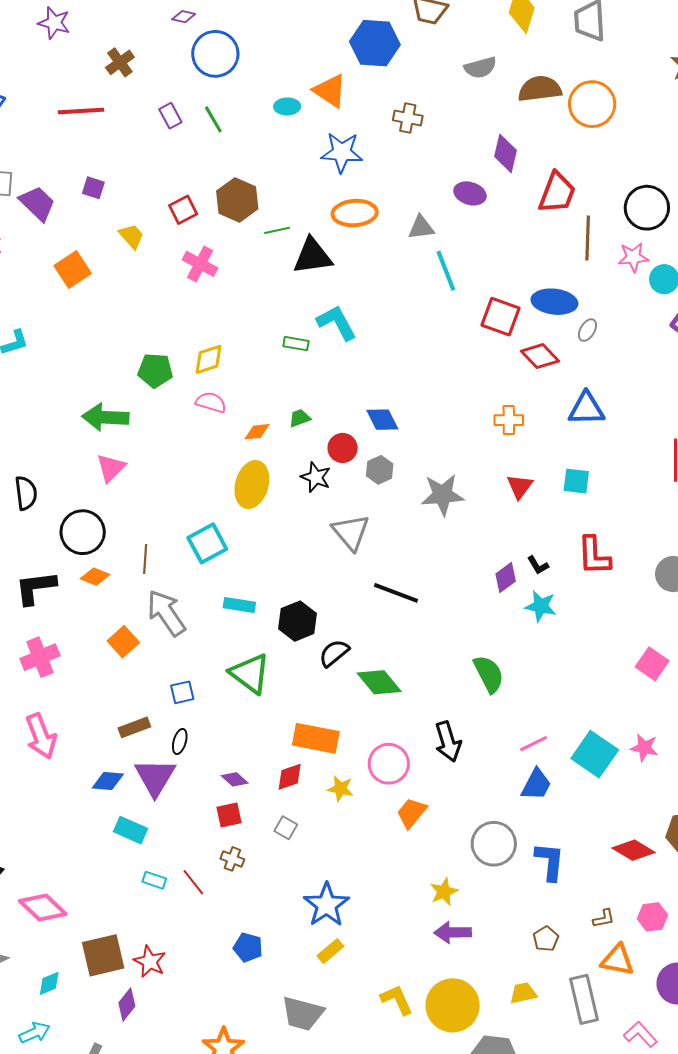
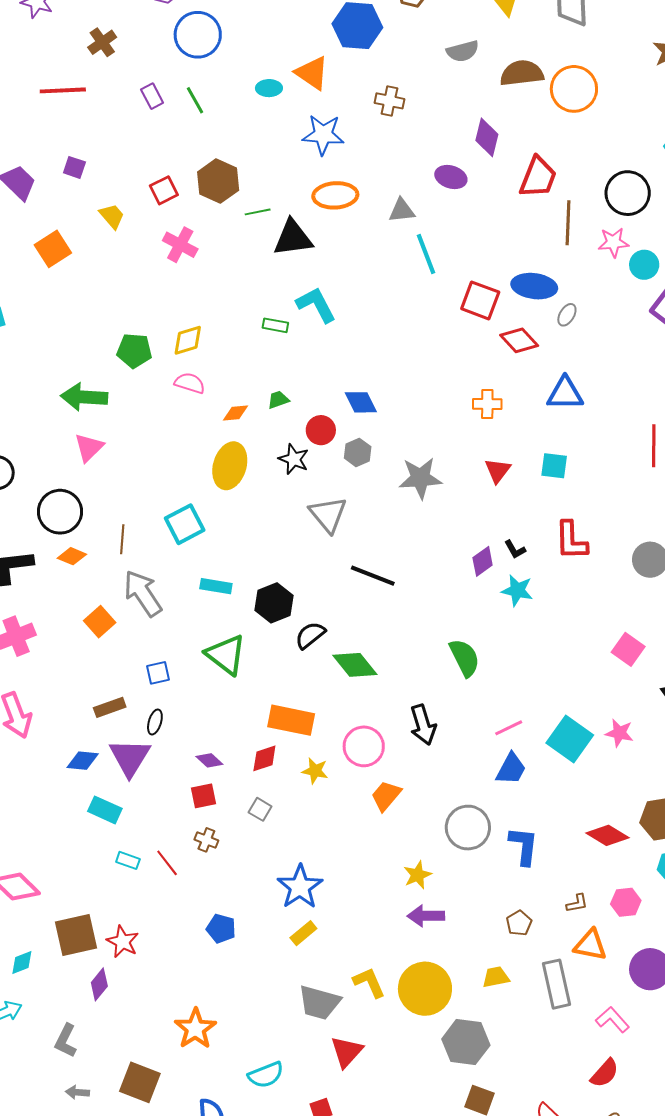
gray trapezoid: (303, 1013) -> (319, 1003), moved

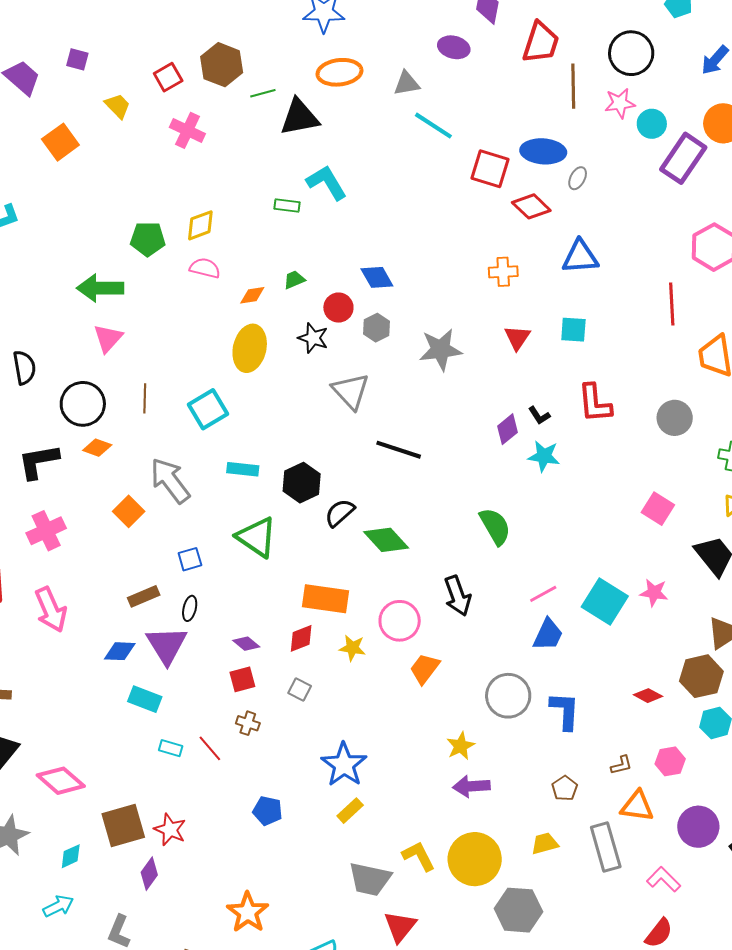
cyan line: (426, 254) -> (433, 126), turned -33
brown line: (122, 539) -> (145, 398), moved
red diamond: (607, 835) -> (648, 696), size x0.7

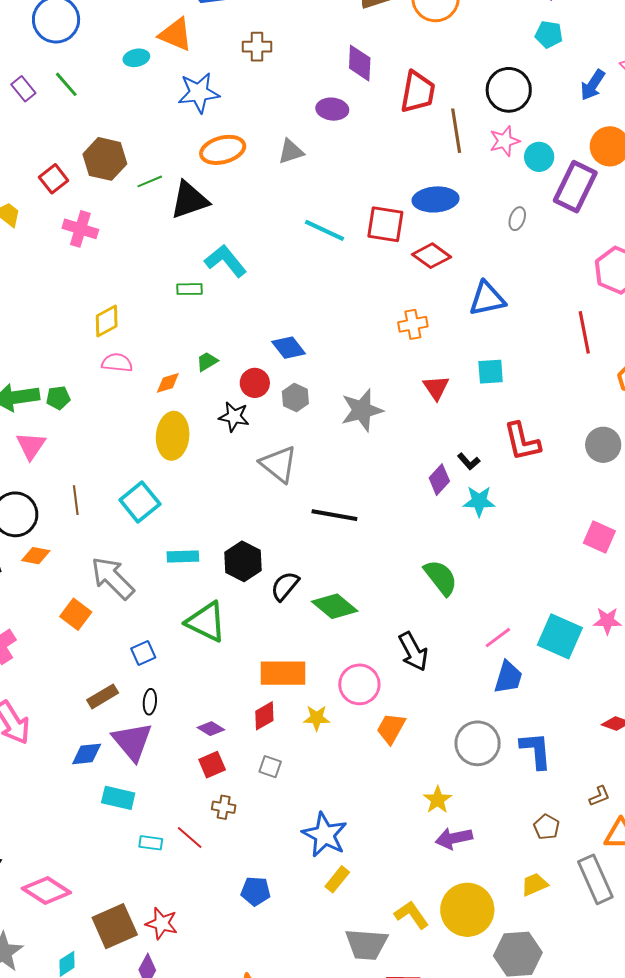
cyan line: (433, 126) -> (325, 230), moved
gray ellipse: (578, 178) -> (517, 219), moved
green pentagon: (148, 239) -> (58, 398), moved, size x0.7

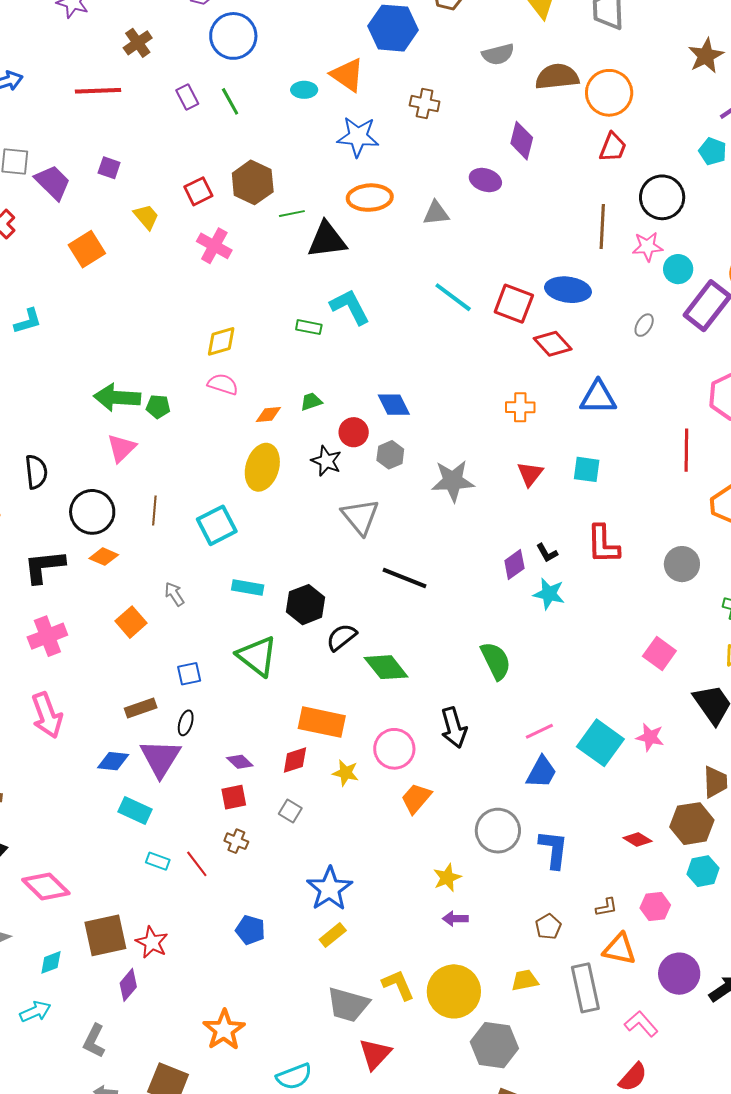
red trapezoid: (418, 92) -> (613, 147), moved, size x0.7
gray arrow: (113, 578) -> (174, 594), size x0.5
purple arrow: (454, 838) -> (455, 919), size x0.7

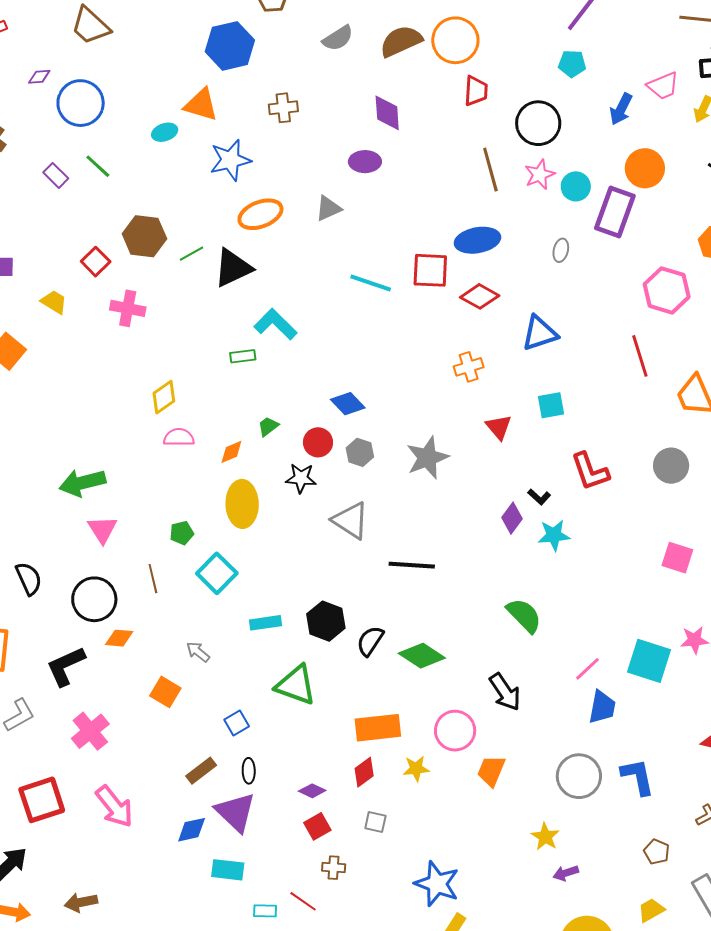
green pentagon: (158, 407) -> (182, 533), moved

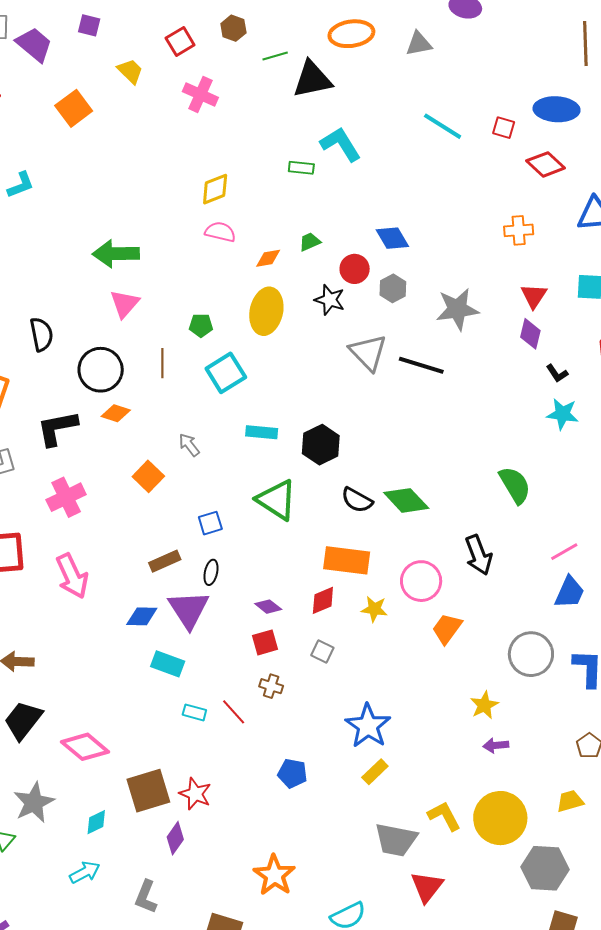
brown hexagon: (144, 236) -> (233, 28), size x0.6
red square: (430, 270) -> (504, 128), size x0.6
purple diamond: (512, 518) -> (530, 334), moved, turned -36
black line: (412, 565) -> (421, 365), moved
black semicircle: (370, 641) -> (357, 500), moved, turned -108

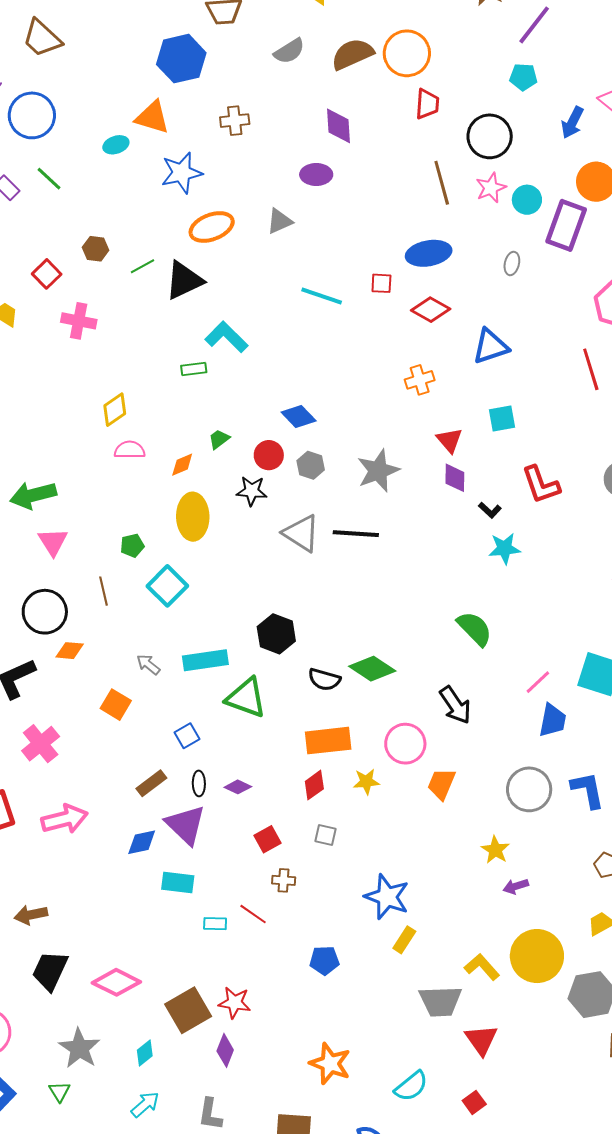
cyan rectangle: (262, 432) -> (205, 660), moved, size x1.4
pink arrow: (72, 576) -> (65, 819), turned -66
purple diamond: (268, 607) -> (238, 787), moved

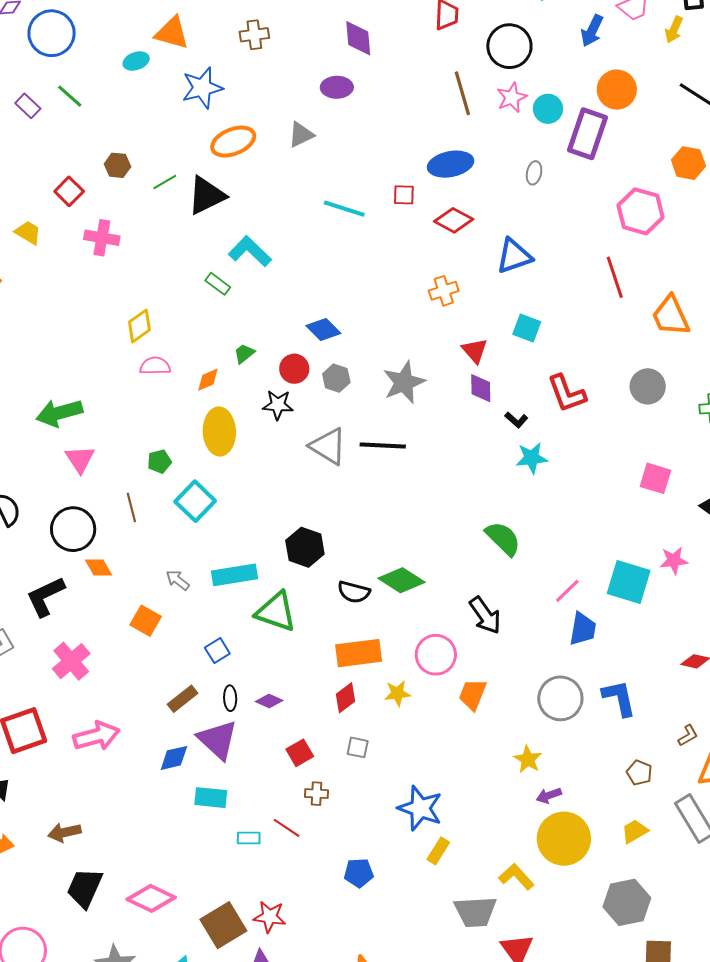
green rectangle: (194, 369) -> (218, 284), turned 45
cyan square: (502, 419) -> (527, 328), turned 32
orange diamond: (70, 651) -> (99, 568), turned 56
yellow circle: (537, 956) -> (564, 839), moved

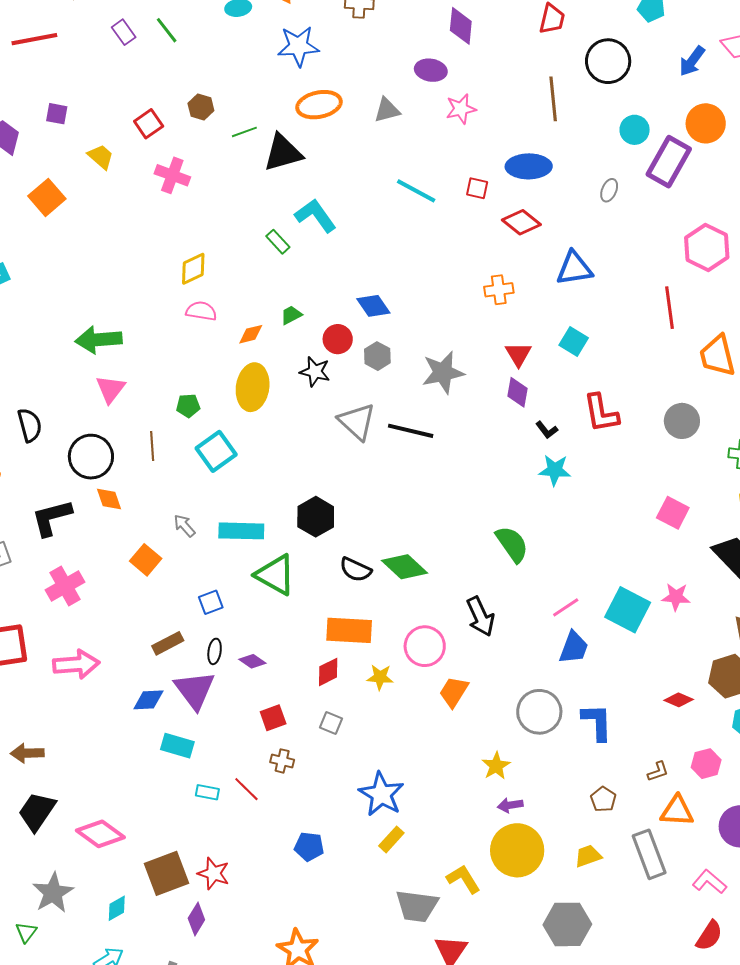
pink star: (512, 97) -> (461, 109), moved

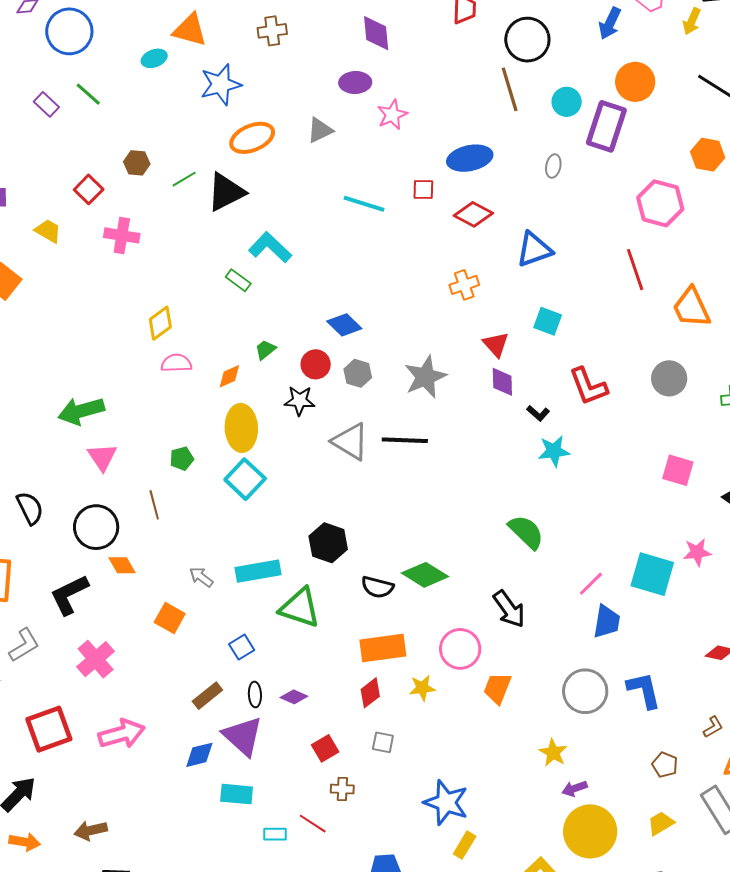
brown line: (553, 99) -> (510, 89), moved
cyan square: (216, 451) -> (245, 479), moved

